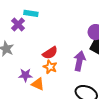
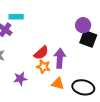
purple arrow: (80, 61) -> (60, 58), moved
orange triangle: (38, 84) -> (58, 84), moved

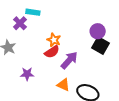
purple arrow: (60, 58) -> (69, 60), turned 30
orange star: (43, 67) -> (54, 40), moved

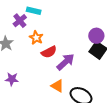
orange star: (54, 40) -> (36, 38), moved
purple star: (27, 74) -> (12, 79), moved

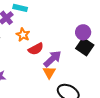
orange triangle: (57, 86) -> (49, 72), moved, turned 32

